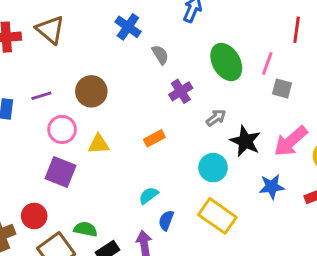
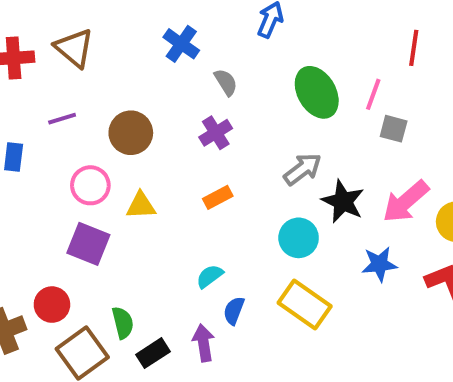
purple cross: (181, 91) -> (216, 133), moved
purple line: (41, 96) -> (62, 119), moved
gray arrow: (216, 118) -> (303, 169), size x1.4
green semicircle: (85, 229) -> (123, 323), turned 65

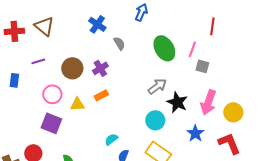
purple cross: (216, 133) -> (100, 68), moved
orange rectangle: (218, 197) -> (101, 95), moved
pink arrow: (406, 201) -> (208, 102), turned -30
blue star: (379, 264) -> (195, 133), turned -30

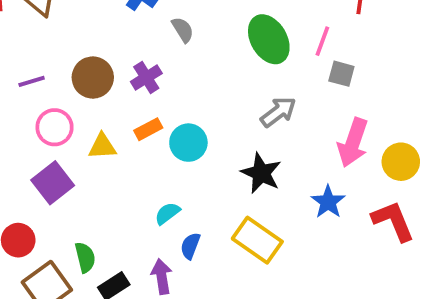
purple line: (38, 61) -> (32, 81), moved
gray arrow: (157, 86) -> (278, 112), moved
black star: (177, 102) -> (261, 173), moved
cyan circle: (155, 120) -> (188, 143), moved
purple square: (51, 123) -> (53, 183), turned 30

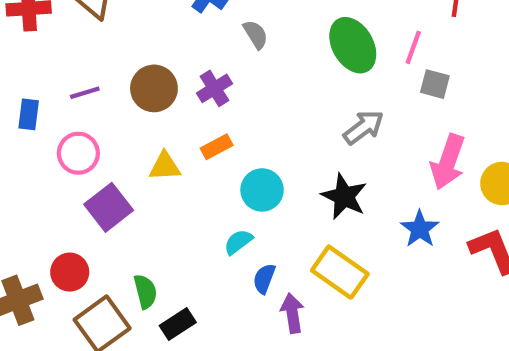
pink circle: (55, 127) -> (78, 153), moved
cyan circle: (188, 143) -> (262, 190), moved
purple arrow: (162, 276) -> (292, 313), moved

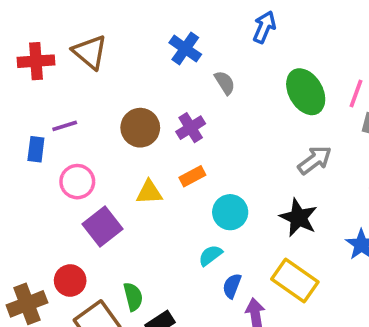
purple line: (85, 93) -> (65, 126), moved

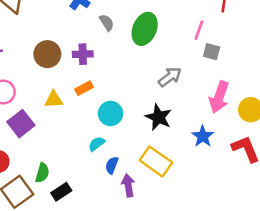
green ellipse: (306, 92) -> (145, 29), moved, turned 52
purple cross: (191, 128) -> (83, 54), turned 30
green semicircle: (133, 297) -> (42, 173), turned 30

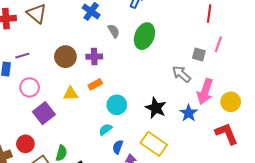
pink line: (199, 30) -> (218, 44), moved
gray arrow: (170, 77) -> (181, 74), moved, turned -102
blue star: (203, 136) -> (189, 113), moved

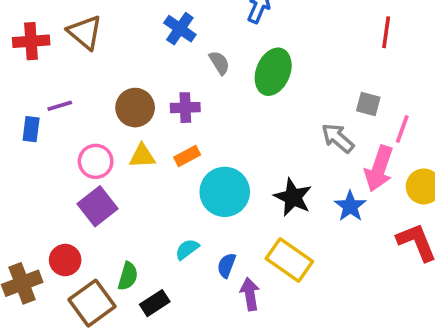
pink line: (218, 44) -> (402, 129), moved
pink circle: (30, 87) -> (96, 161), moved
yellow triangle: (71, 94) -> (142, 156), moved
cyan circle: (117, 105) -> (225, 192), size x1.4
cyan semicircle: (105, 129) -> (187, 249), moved

